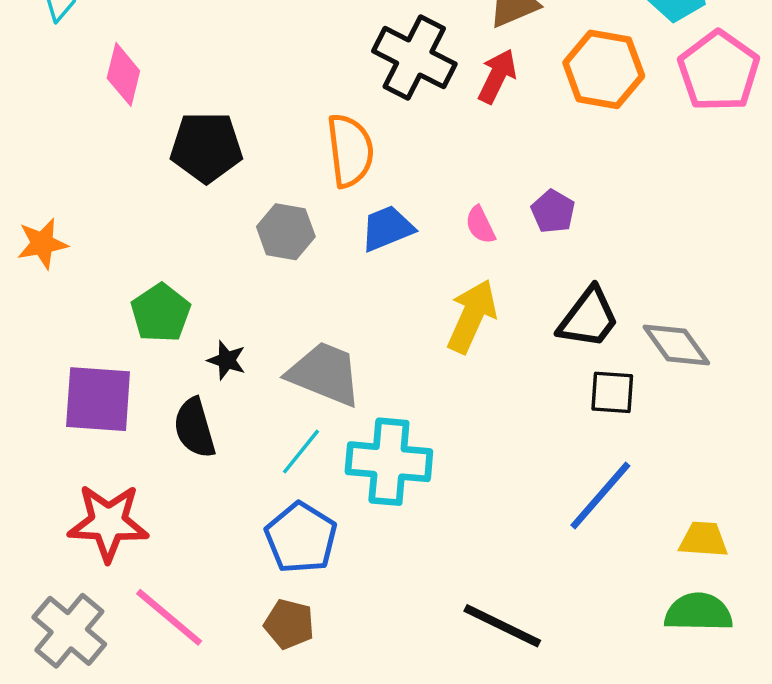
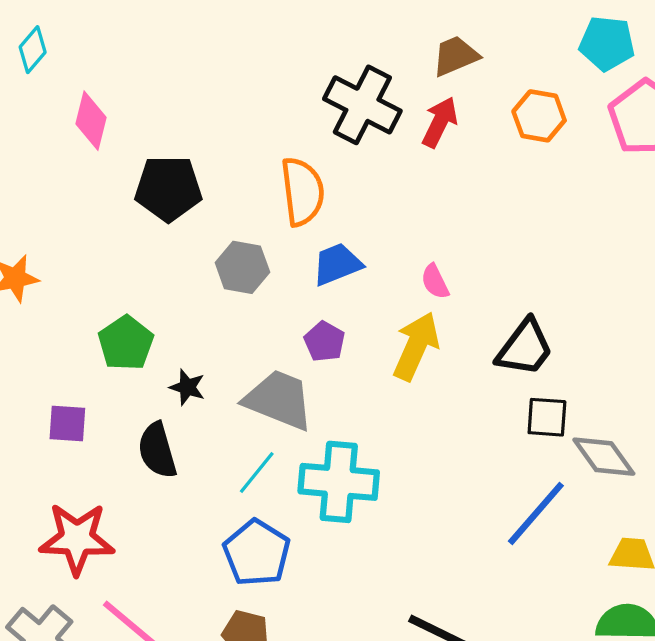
orange hexagon: (604, 69) -> (539, 116), size x0.7
purple pentagon: (553, 211) -> (325, 341), moved
pink semicircle: (480, 225) -> (435, 282), moved
gray diamond: (676, 345) -> (604, 457), moved
purple square: (98, 399) -> (67, 424), size x0.6

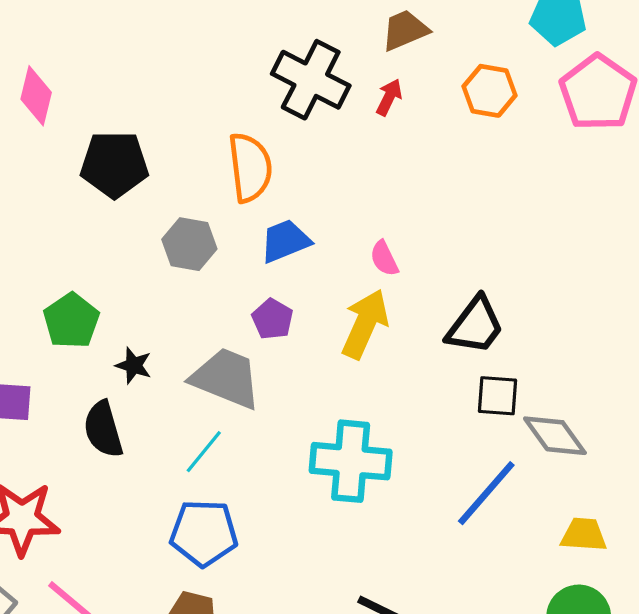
red arrow: (440, 122) -> (389, 97), size x0.7
cyan cross: (339, 482) -> (351, 461), moved
blue pentagon: (257, 553) -> (204, 533), turned -30

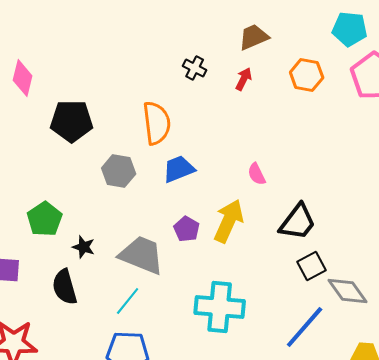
black cross: (311, 80) -> (195, 68), size x0.5
pink semicircle: (384, 258) -> (257, 174), moved
purple pentagon: (272, 319) -> (187, 229), moved
black square: (498, 396) -> (312, 266), turned -32

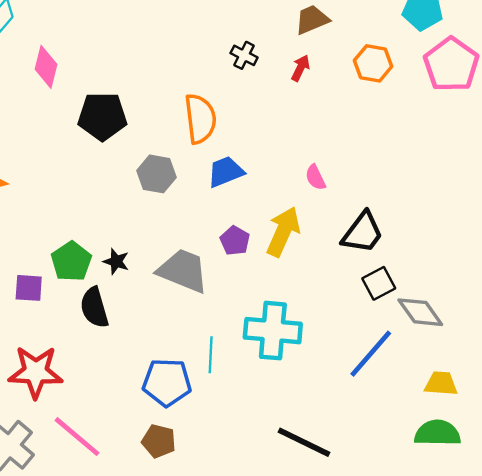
green pentagon: (45, 219) -> (71, 261), moved
cyan line: (128, 301) -> (211, 355), moved, turned -36

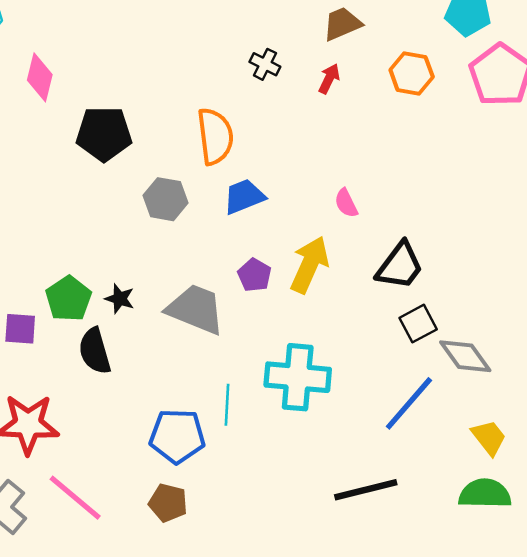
yellow trapezoid: (441, 384) -> (489, 437), turned 48
black line: (304, 442) -> (366, 490), moved, turned -40

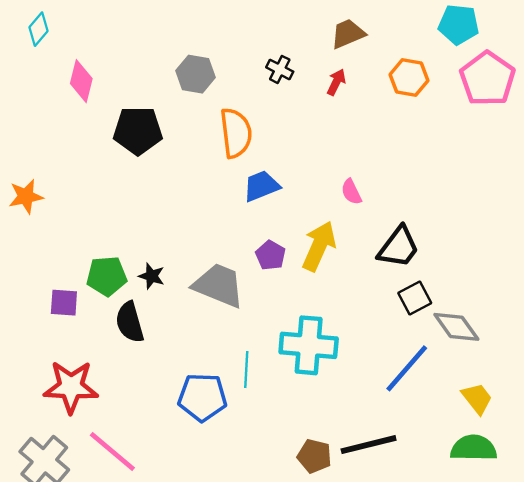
gray hexagon: (165, 199) -> (195, 74), moved
green pentagon: (69, 299) -> (107, 276), turned 30
brown pentagon: (168, 503) -> (314, 456), moved

